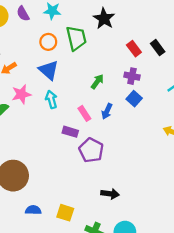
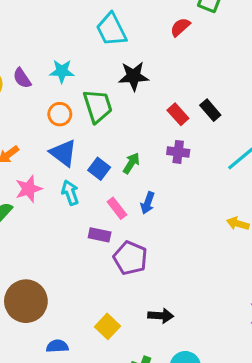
black star: (104, 19) -> (134, 76), turned -30
blue square: (134, 99) -> (99, 169), moved
yellow square: (65, 213) -> (107, 326), moved, turned 30

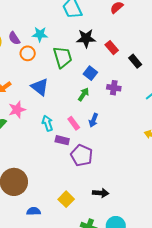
orange circle: (60, 114) -> (28, 53), moved
red rectangle: (178, 114) -> (112, 48), moved
blue square: (99, 169) -> (90, 73), moved
cyan arrow: (70, 193) -> (47, 123), moved

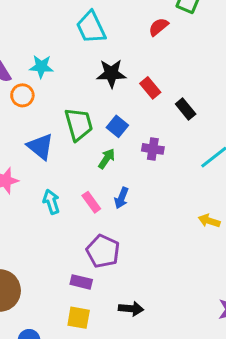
green trapezoid: (63, 57) -> (79, 124), moved
purple rectangle: (62, 140) -> (81, 282), moved
yellow square: (66, 199) -> (79, 318), turned -35

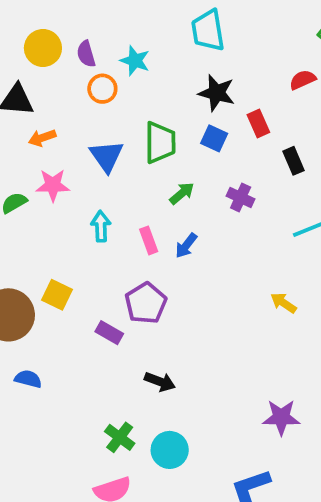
red semicircle: (158, 27) -> (303, 80), moved
blue square: (117, 126) -> (214, 138), moved, turned -30
yellow square: (79, 318) -> (57, 295), moved

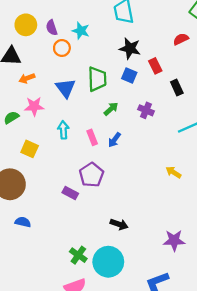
yellow square: (57, 295) -> (30, 149), moved
black arrow: (160, 382) -> (119, 224), moved
cyan circle: (170, 450) -> (108, 262), size x1.4

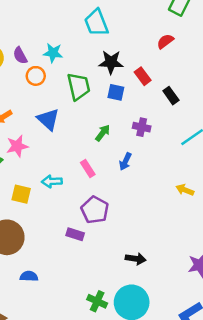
green trapezoid: (97, 79) -> (79, 86), moved
cyan arrow: (63, 130) -> (52, 181), moved, turned -78
blue arrow: (114, 140) -> (125, 162), moved

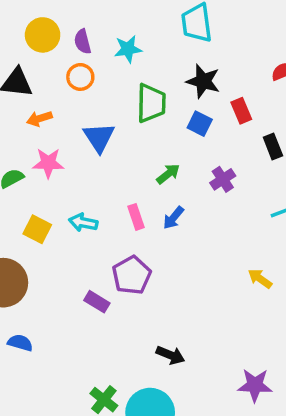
cyan star: (53, 53) -> (128, 49), turned -30
orange circle: (36, 76) -> (80, 77), moved
purple cross: (142, 127) -> (223, 179), turned 30
blue arrow: (125, 162) -> (173, 218), moved

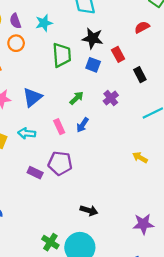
blue triangle: (99, 137) -> (32, 97), moved, turned 30
purple pentagon: (132, 275) -> (60, 163), turned -30
purple rectangle: (97, 302) -> (35, 173), moved

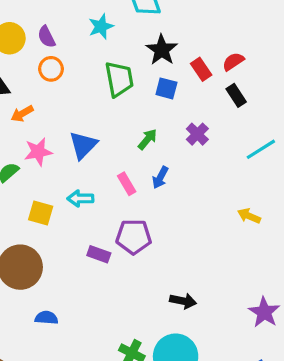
cyan star: (44, 23) -> (101, 27), moved
red semicircle: (142, 27) -> (233, 62), moved
black star: (93, 38) -> (162, 50), turned 30
purple star: (143, 224) -> (264, 312), turned -30

